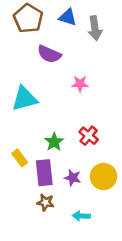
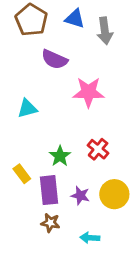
pink star: (80, 84) -> (88, 92), size x1.6
cyan triangle: (24, 99) -> (27, 108), size x0.7

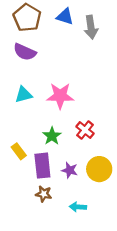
purple semicircle: (54, 59) -> (25, 52), moved
pink star: (88, 92) -> (60, 96), moved

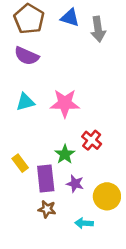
green star: (52, 136) -> (65, 154), moved
yellow circle: (99, 169) -> (107, 196), moved

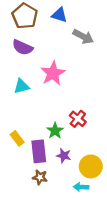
gray arrow: (98, 29) -> (83, 37), moved, turned -54
pink star: (65, 103) -> (53, 73), moved, turned -30
cyan arrow: (84, 223) -> (81, 187), moved

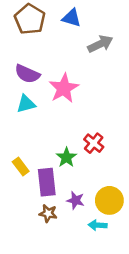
gray arrow: (83, 37) -> (100, 44), turned -54
purple semicircle: (23, 47) -> (27, 74), moved
purple star: (64, 156) -> (75, 200), moved

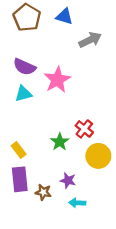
purple rectangle: (47, 182) -> (20, 179), moved
yellow circle: (109, 200) -> (98, 156), moved
cyan arrow: (98, 225) -> (77, 203), moved

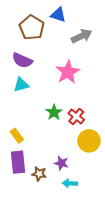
brown pentagon: (27, 18) -> (32, 28), moved
pink star: (57, 80) -> (68, 72), moved
green star: (60, 142) -> (54, 112), moved

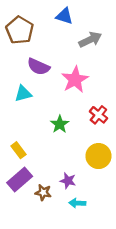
brown pentagon: (32, 28) -> (20, 30), moved
purple semicircle: (22, 60) -> (38, 67), moved
red cross: (76, 117) -> (98, 115), moved
purple rectangle: (18, 162) -> (20, 180), turned 55

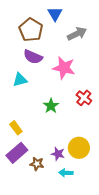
blue triangle: (64, 16) -> (55, 14), turned 42
brown pentagon: (20, 30) -> (31, 30), moved
pink star: (75, 80) -> (64, 68), turned -30
yellow circle: (98, 156) -> (79, 148), moved

